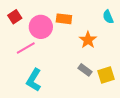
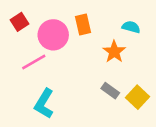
cyan semicircle: (108, 17) -> (131, 27), moved, turned 128
orange rectangle: (64, 19) -> (83, 24), turned 70
yellow square: (106, 75) -> (138, 97), turned -30

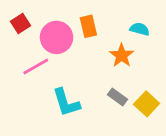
cyan L-shape: (44, 104) -> (66, 103), moved, turned -48

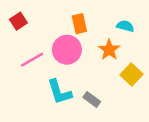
pink circle: (57, 37) -> (67, 50), moved
gray rectangle: (117, 97) -> (92, 99), moved
yellow square: (147, 104) -> (132, 75), moved

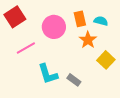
red square: (18, 21) -> (15, 17), size x1.5
orange rectangle: (79, 24) -> (80, 19), moved
pink circle: (67, 50) -> (54, 27), moved

